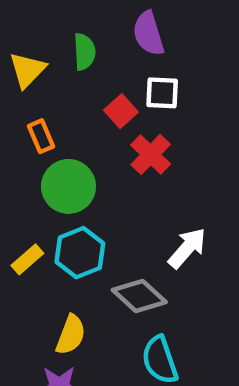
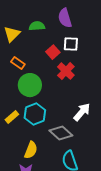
green semicircle: (84, 52) -> (37, 26), turned -91
orange rectangle: (41, 136) -> (18, 63), turned -32

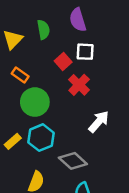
green semicircle: (37, 26) -> (43, 30), turned 84
white arrow: (82, 112) -> (99, 122), moved

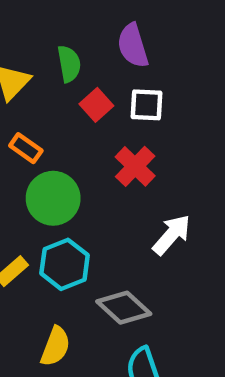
red square: (63, 62) -> (96, 105), moved

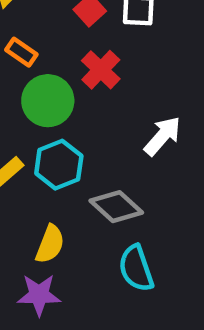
red cross: (135, 166) -> (101, 70), moved

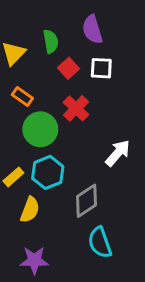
gray diamond: (116, 207) -> (86, 201), turned -76
yellow semicircle: (50, 244) -> (30, 210), moved

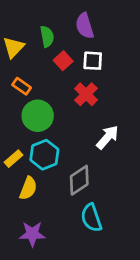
red cross: (76, 108) -> (86, 94), moved

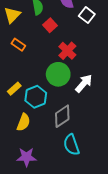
white square: (93, 61) -> (87, 15), moved, turned 35
green circle: (38, 116) -> (58, 74), moved
yellow rectangle: (13, 159) -> (14, 89), moved

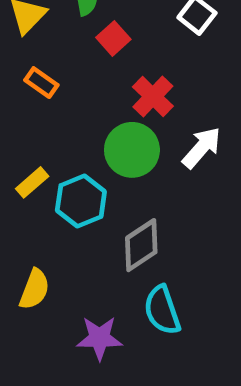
white arrow: (84, 83) -> (202, 148), moved
yellow semicircle: (23, 122) -> (34, 289), moved
purple star: (27, 157) -> (99, 338), moved

